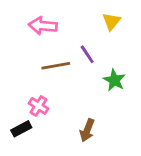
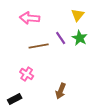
green star: (114, 80) -> (80, 38), moved
black rectangle: (21, 129) -> (15, 99), moved

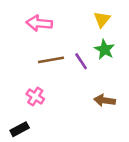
purple line: (61, 38) -> (81, 61), moved
brown arrow: (61, 91) -> (105, 100), moved, turned 77

